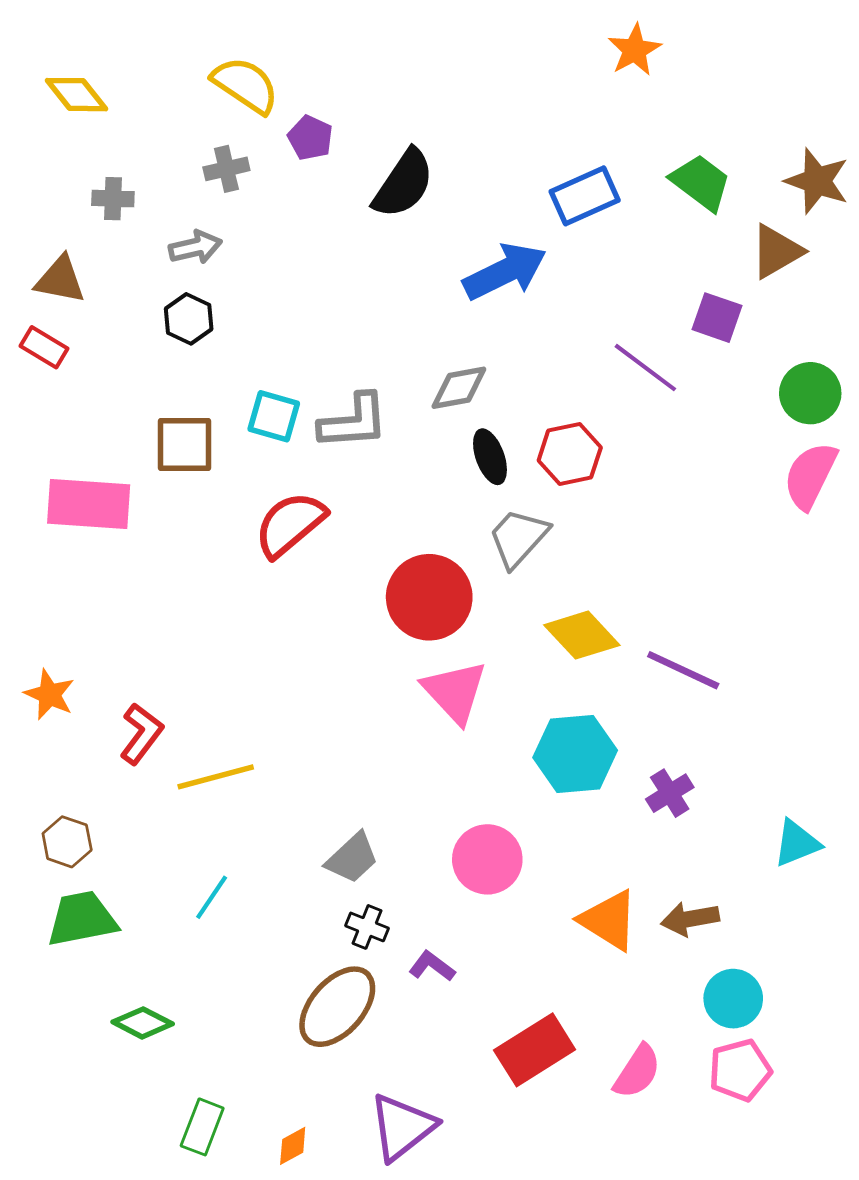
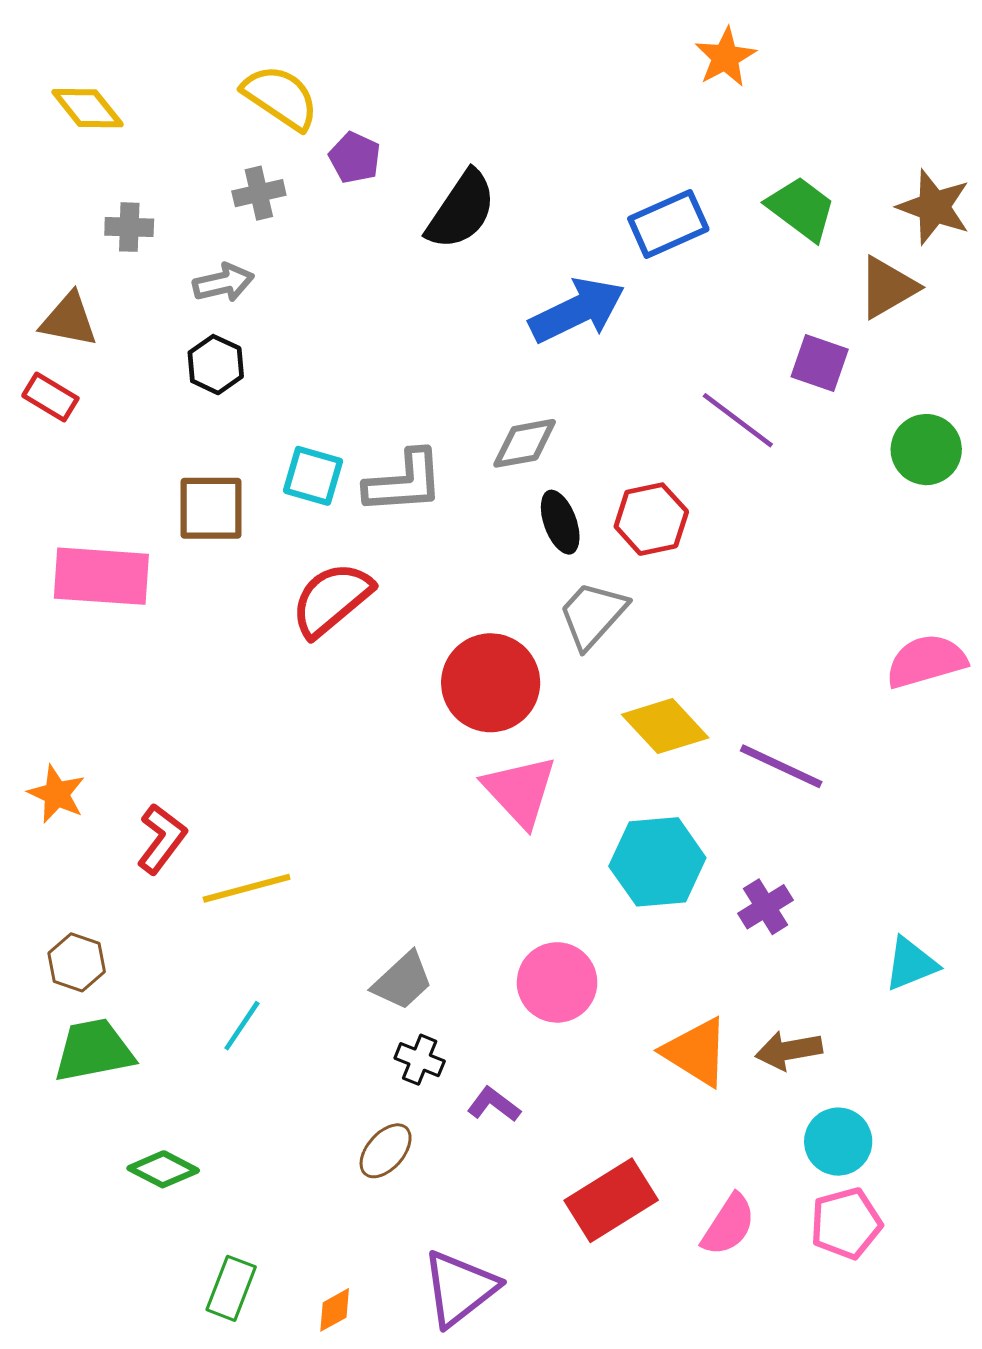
pink semicircle: (810, 476) -> (926, 661), moved, turned 48
brown ellipse: (337, 1007) -> (386, 1151), size x0.6

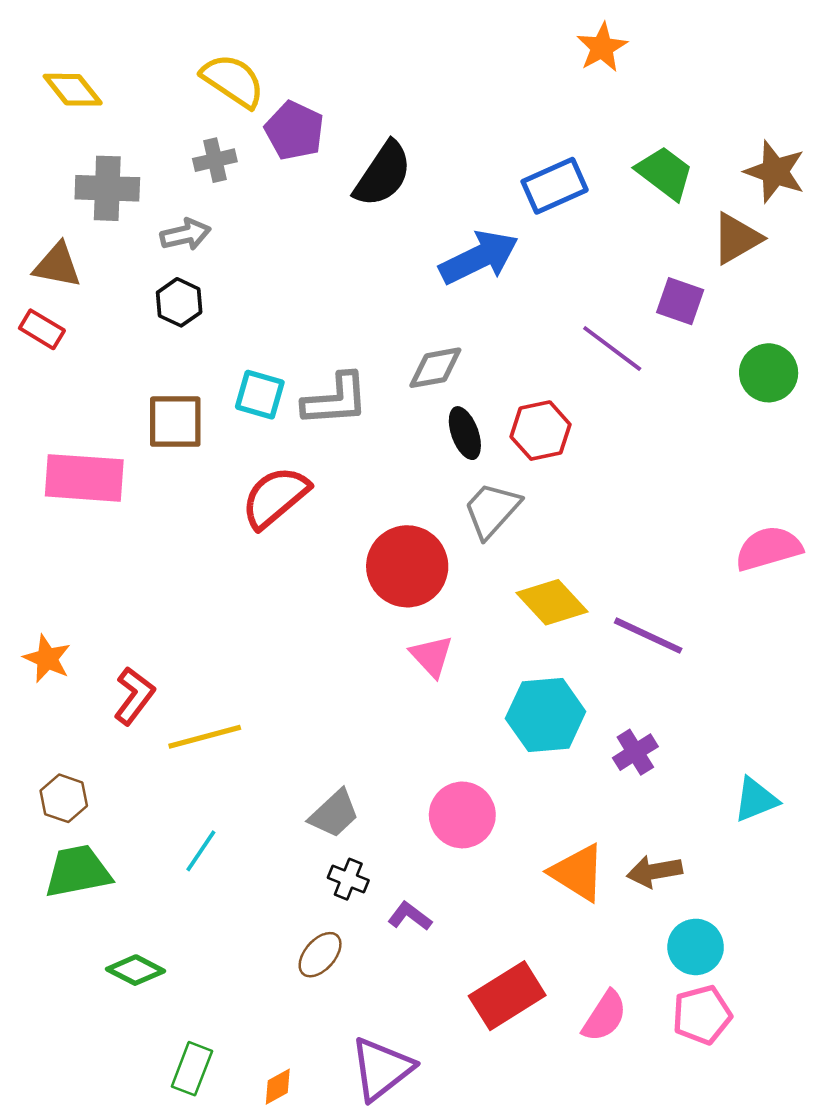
purple pentagon: (355, 158) -> (294, 131), size x1.4
gray cross: (129, 227) -> (107, 188), size x1.6
pink triangle: (520, 791) -> (432, 656), size x0.7

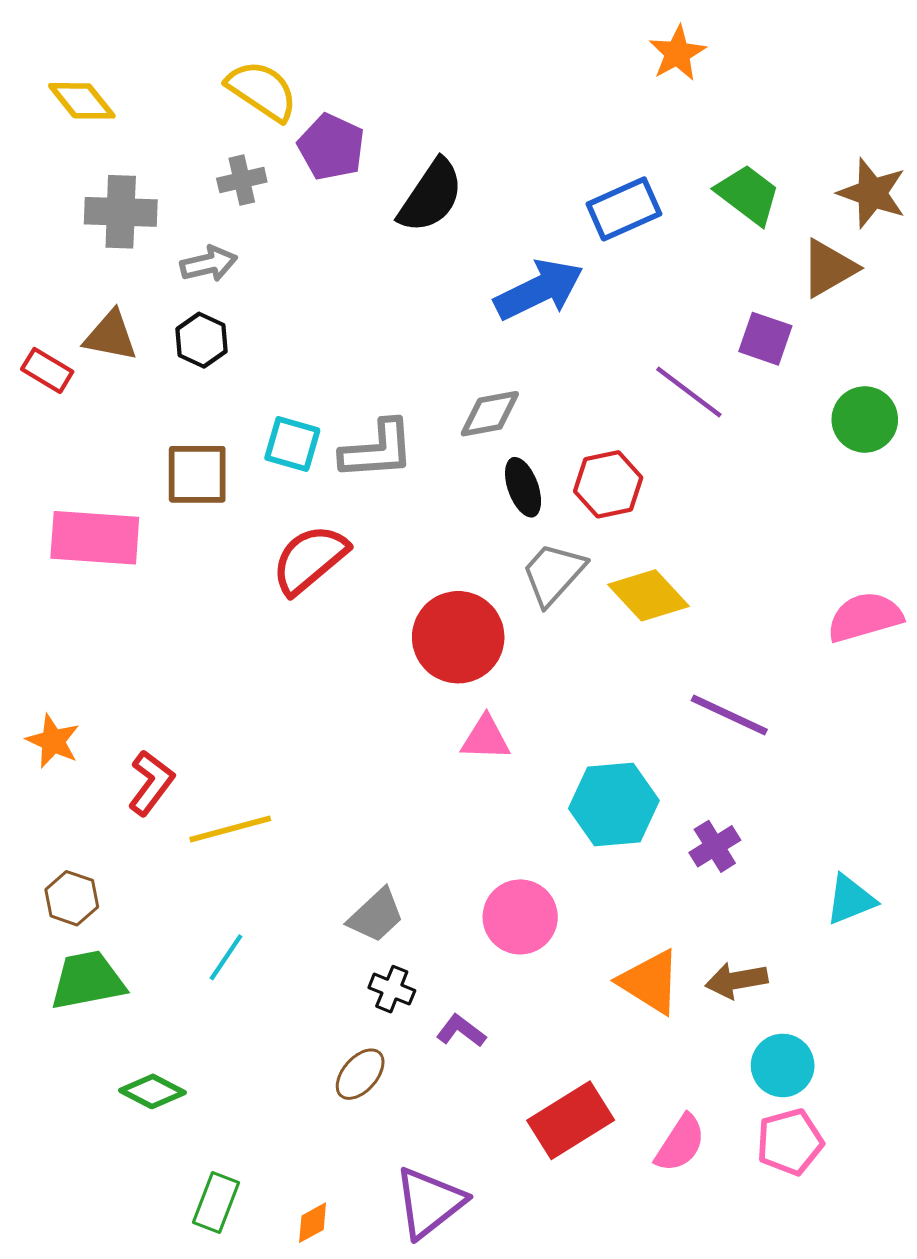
brown triangle: (57, 265) -> (111, 336), moved
yellow diamond: (552, 602) -> (648, 595), moved
pink triangle: (432, 656) -> (486, 738), turned -45

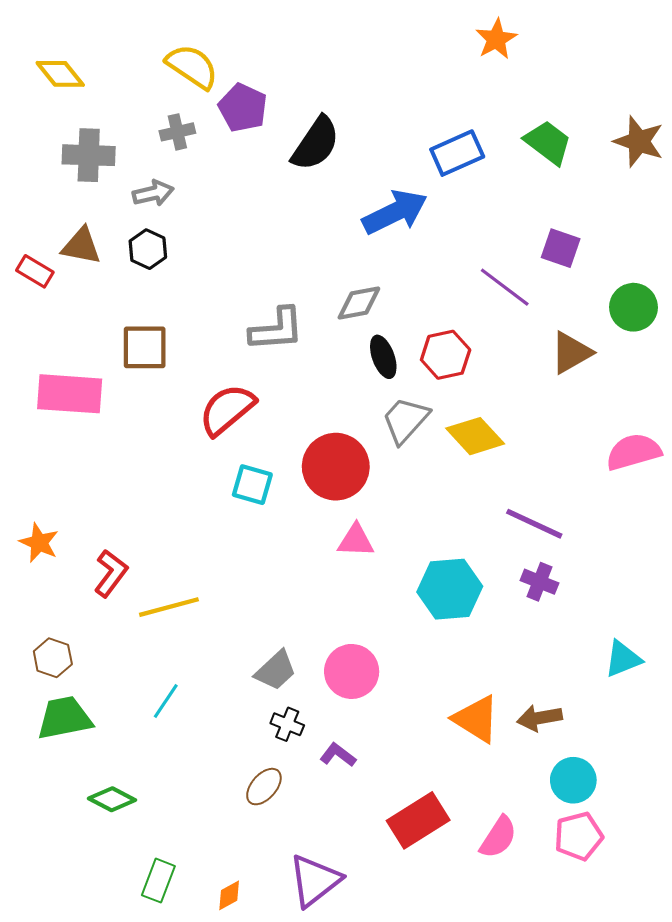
brown triangle: (829, 268) -> (571, 353), moved
cyan square: (292, 444) -> (252, 485), moved
purple cross: (715, 846) -> (540, 582), moved, turned -36
pink circle: (520, 917) -> (352, 671), moved

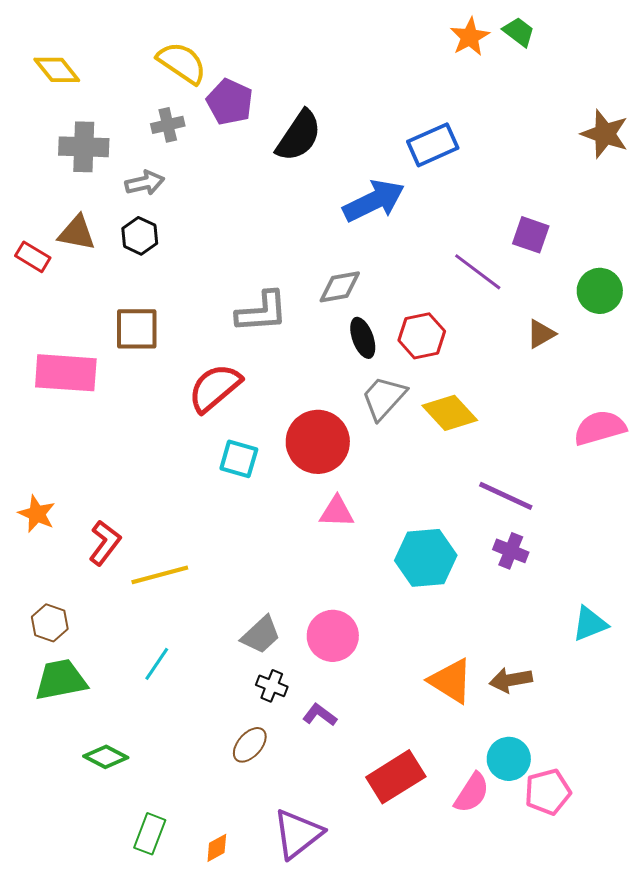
green trapezoid: (548, 143) -> (519, 32), moved, size x0.7
brown triangle: (571, 353) -> (541, 334), size x0.7
cyan circle: (573, 780) -> (509, 759), moved

